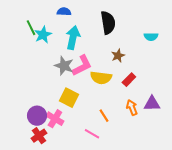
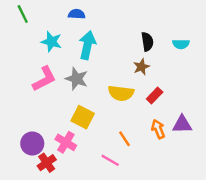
black semicircle: (108, 23) -> (147, 42), moved, size x0.7
green line: (31, 28) -> (23, 14), moved
cyan star: (43, 35) -> (51, 42), turned -30
pink L-shape: (82, 66) -> (44, 79), moved
purple circle: (37, 116) -> (32, 144), moved

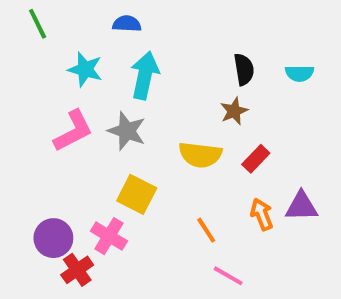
pink line: (110, 160) -> (228, 276), moved

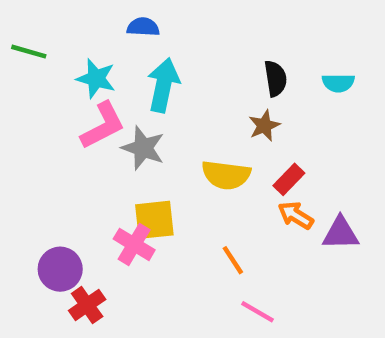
green line: (38, 24) -> (29, 52), moved, turned -48
pink L-shape: (73, 131) -> (103, 126), moved
yellow square: (137, 194) -> (154, 220), turned -33
orange arrow: (262, 214) -> (296, 215), moved, turned -36
pink cross: (109, 236) -> (134, 244), moved

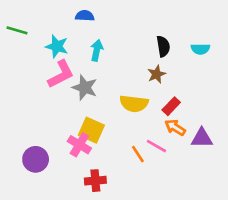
cyan arrow: (163, 85) -> (97, 50), size x0.7
yellow square: (154, 220) -> (91, 130), turned 30
red cross: (87, 305) -> (95, 181), moved, turned 30
pink line: (258, 312) -> (157, 146), moved

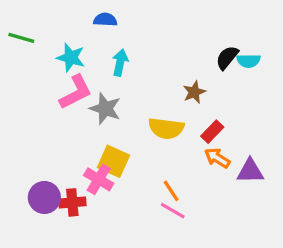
black semicircle: (163, 46) -> (227, 58), moved, turned -132
pink line: (157, 146) -> (173, 211), moved
red cross: (95, 181) -> (72, 202), moved

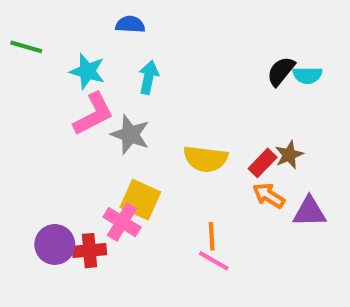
brown star: (194, 92) -> (289, 155), moved
orange line: (171, 191) -> (212, 236), turned 30

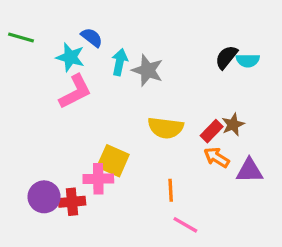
blue semicircle: (130, 24) -> (92, 37), moved, turned 35
gray star: (130, 134) -> (148, 70), moved
pink cross: (122, 222) -> (98, 179), turned -32
pink line: (214, 261) -> (185, 225), moved

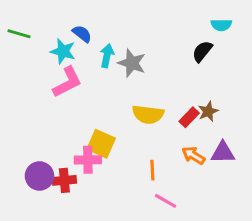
cyan semicircle: (248, 60) -> (221, 25), moved
orange arrow: (217, 157) -> (193, 155), moved

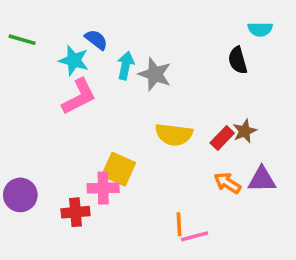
black semicircle: (202, 51) -> (238, 60), turned -55
orange line: (152, 170) -> (179, 224), moved
purple circle: (39, 176) -> (20, 195), moved
pink line: (166, 201) -> (195, 236), turned -45

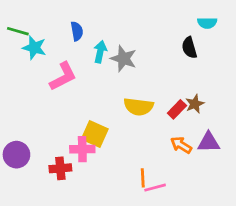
blue semicircle: (96, 40) -> (77, 31), turned 42
cyan star: (74, 60) -> (34, 48), moved

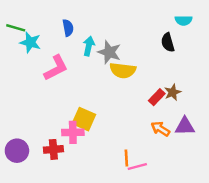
yellow semicircle: (139, 107) -> (123, 70), moved
purple circle: (16, 155) -> (17, 151), moved

